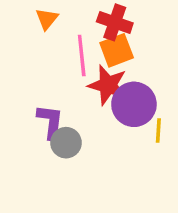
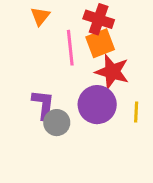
red star: (108, 85) -> (112, 72), moved
purple circle: (134, 104) -> (97, 105), moved

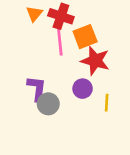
red cross: (99, 19) -> (61, 16), moved
purple circle: (97, 105) -> (83, 89), size x0.6
yellow line: (136, 112) -> (107, 103), moved

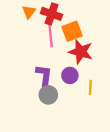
purple L-shape: (37, 89) -> (44, 75), moved
gray circle: (48, 104) -> (48, 95), moved

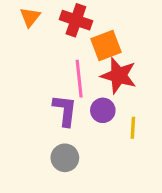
orange triangle: (29, 12) -> (30, 17), moved
pink line: (50, 34) -> (79, 79), moved
gray circle: (48, 95) -> (65, 158), moved

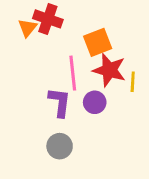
orange triangle: (30, 17) -> (27, 28), moved
red cross: (76, 20) -> (48, 19), moved
yellow line: (133, 128) -> (133, 82), moved

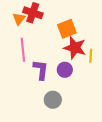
pink line: (73, 73) -> (23, 50), moved
gray circle: (60, 146) -> (53, 100), moved

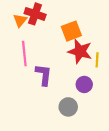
purple circle: (65, 70) -> (84, 84), moved
gray circle: (53, 100) -> (68, 107), moved

